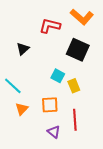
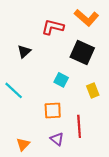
yellow rectangle: (74, 86) -> (93, 90), moved
orange triangle: (22, 109) -> (23, 144), moved

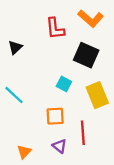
red L-shape: (53, 27) -> (55, 29), turned -110
black triangle: (24, 51) -> (15, 47), moved
yellow rectangle: (93, 90) -> (97, 95), size x1.6

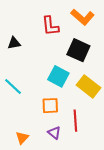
black triangle: (15, 47) -> (14, 43), turned 32
cyan square: (64, 84) -> (58, 76), size x1.5
yellow rectangle: (97, 95) -> (89, 86), turned -30

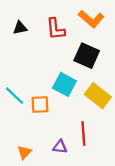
black triangle: (14, 43) -> (20, 28), moved
orange square: (50, 106) -> (40, 105), moved
purple triangle: (54, 133) -> (60, 147), turned -32

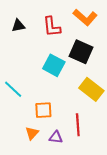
cyan square: (64, 84) -> (54, 65), moved
orange square: (40, 105) -> (43, 110), moved
orange triangle: (24, 152) -> (32, 133), moved

